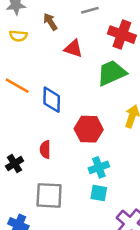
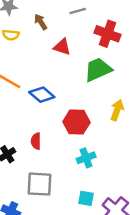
blue diamond: (52, 100) -> (42, 95), turned -50
cyan square: (99, 193) -> (86, 198), moved

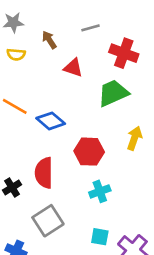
red semicircle: (36, 141) -> (44, 173), size x1.6
gray square: (39, 184) -> (48, 221), turned -36

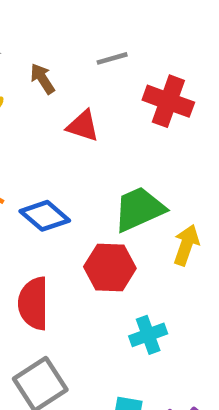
green trapezoid: (113, 93) -> (139, 209), moved
cyan cross: (100, 191) -> (148, 335), moved

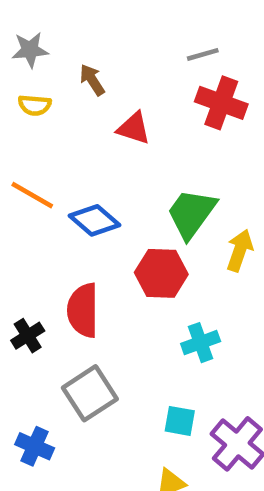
gray line: (112, 58) -> (203, 54), moved
green trapezoid: (139, 209) -> (191, 213), turned -30

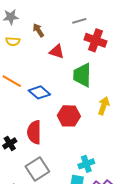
gray line: (203, 54) -> (79, 21), moved
green trapezoid: (191, 213) -> (82, 75), moved, turned -35
cyan cross: (201, 343) -> (86, 164), moved

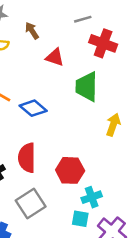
red hexagon: (69, 116) -> (70, 170), moved

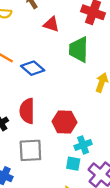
gray square: (31, 203) -> (30, 150), turned 30

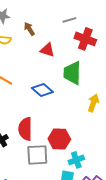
blue diamond: (33, 68) -> (42, 90), moved
gray square: (30, 150) -> (37, 155), moved

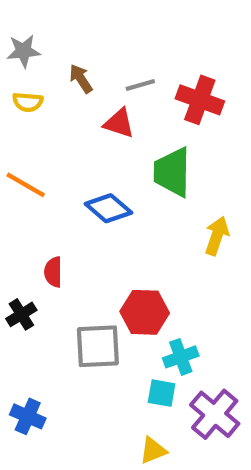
gray line: (69, 20) -> (140, 85), moved
red semicircle: (25, 129) -> (53, 272), moved, size x0.6

